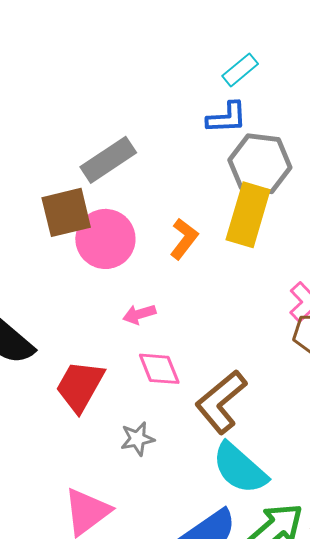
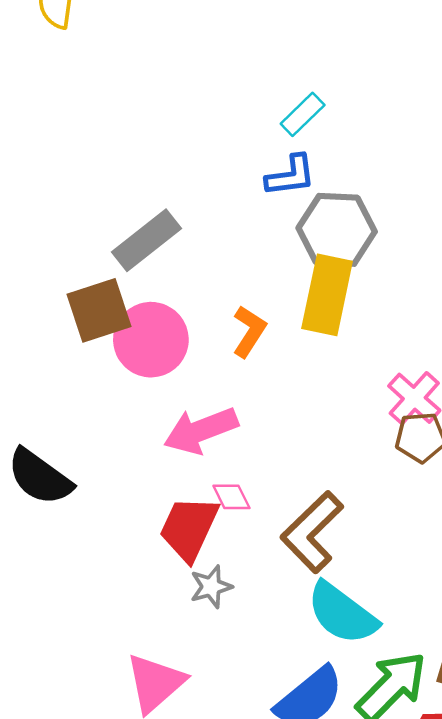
pink arrow: (139, 314) -> (201, 430), size x1.8
pink diamond: (159, 369) -> (231, 497), size x0.7
red trapezoid: (80, 386) -> (189, 528), moved

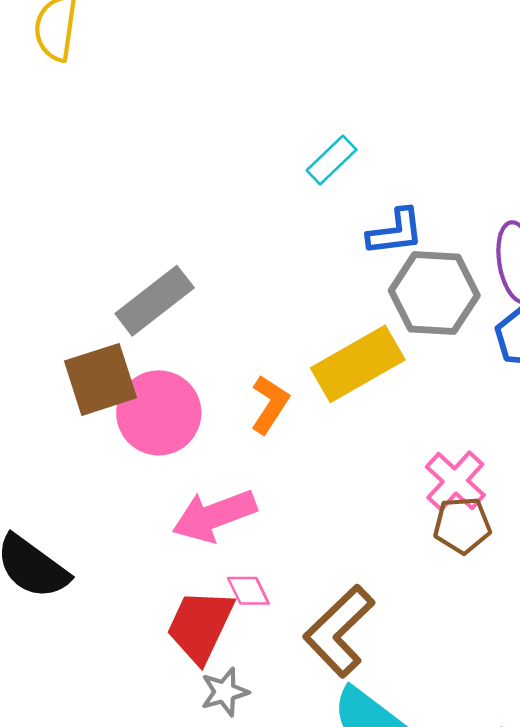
blue L-shape: (291, 176) -> (395, 232), moved
gray hexagon: (337, 230) -> (434, 293), moved
yellow rectangle: (327, 295) -> (358, 364), turned 48

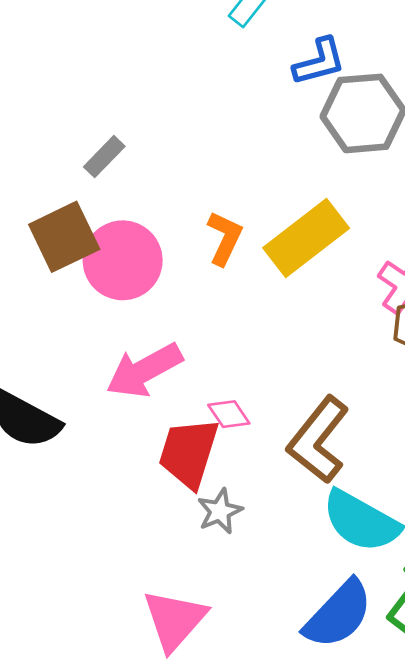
gray rectangle: (155, 301) -> (104, 157), size x0.6
yellow rectangle: (358, 364) -> (306, 238), moved
pink arrow: (214, 516) -> (144, 370), moved

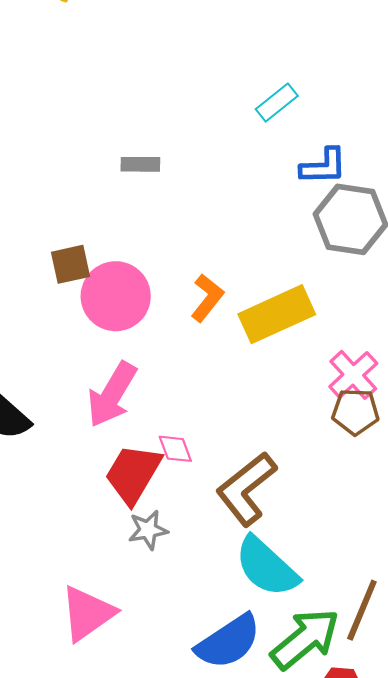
gray rectangle: (104, 157) -> (140, 164), moved, turned 33
brown square: (64, 237) -> (71, 264), size x0.7
pink arrow: (144, 370) -> (112, 394), turned -44

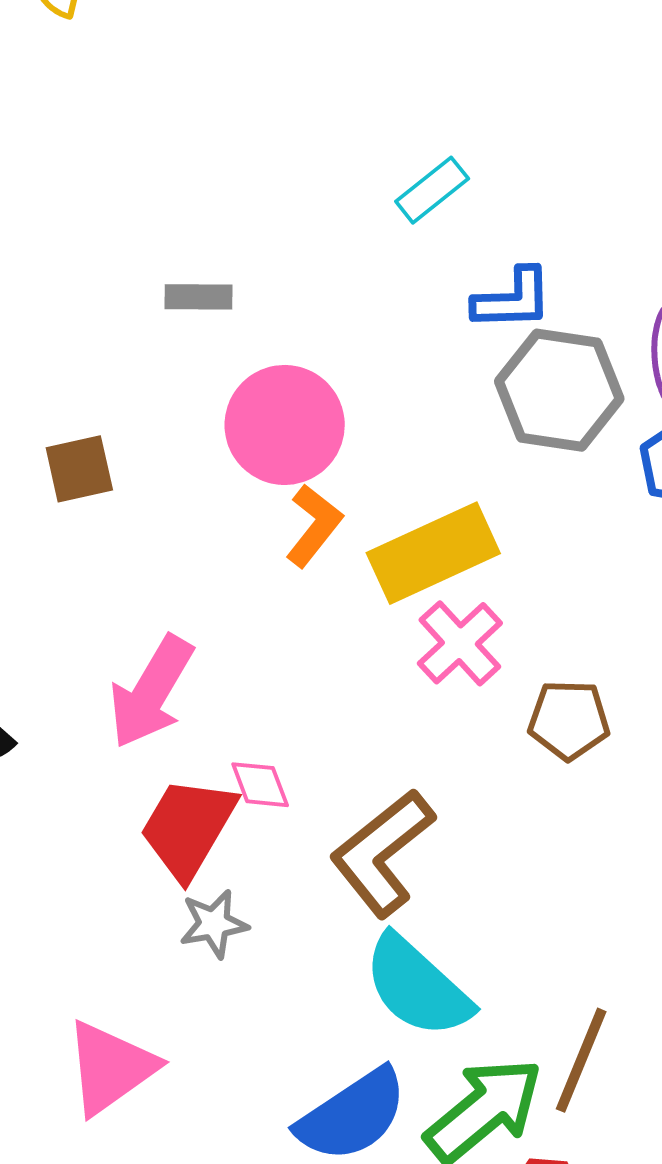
pink circle: (116, 296) -> (285, 425), moved
pink cross: (353, 375) -> (460, 643), moved

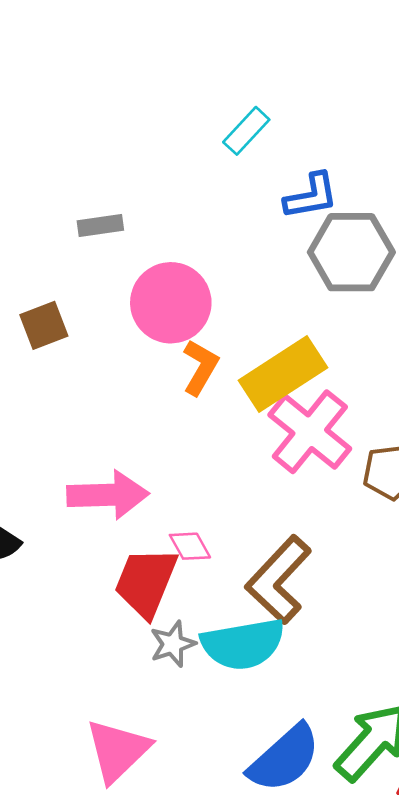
brown square: (79, 469) -> (44, 325), moved
pink cross: (460, 643) -> (310, 432), size x1.4
pink arrow: (151, 692) -> (108, 495), turned -114
cyan semicircle: (417, 987) -> (243, 644), moved, turned -44

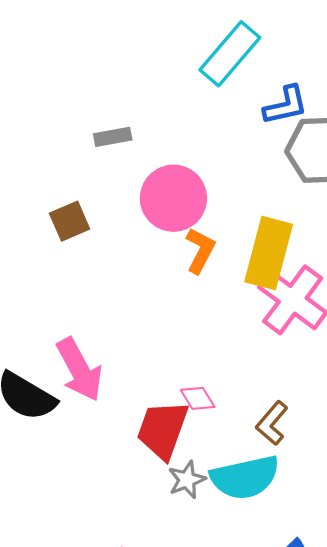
cyan rectangle: (246, 131) -> (230, 54), size x1.6
yellow rectangle: (283, 374) -> (269, 253), turned -40
pink arrow: (108, 495) -> (79, 370), moved, turned 66
brown L-shape: (279, 580) -> (272, 423), size x0.6

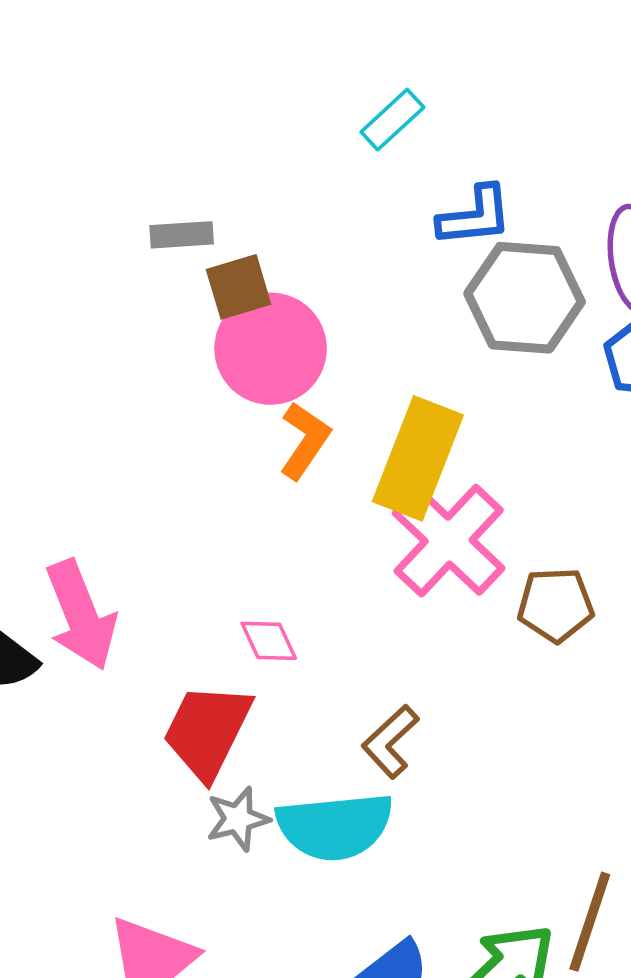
cyan rectangle: (230, 54) -> (392, 120), size x0.6
brown square: (70, 221) -> (239, 287), moved
pink diamond: (198, 398) -> (269, 641), moved

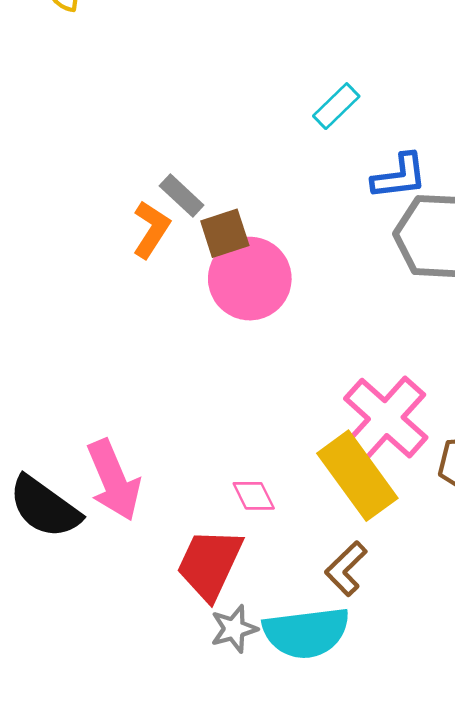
gray rectangle: (182, 235) -> (182, 196), turned 48
orange L-shape: (305, 441) -> (151, 229), moved
yellow rectangle: (418, 458) -> (357, 476), moved, turned -56

